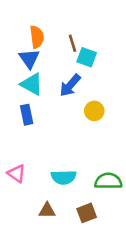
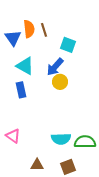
brown line: (73, 43) -> (44, 30), moved
blue triangle: (29, 59) -> (13, 38), moved
yellow circle: (94, 111) -> (60, 82), moved
cyan semicircle: (64, 177) -> (61, 139), moved

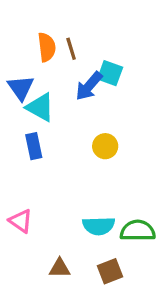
blue triangle: (13, 38) -> (21, 88), moved
blue arrow: (55, 67) -> (89, 86), moved
yellow circle: (60, 82) -> (105, 146), moved

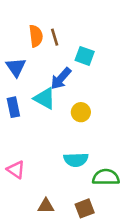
blue arrow: (89, 86) -> (61, 78), moved
cyan triangle: (40, 107) -> (45, 98), moved
blue rectangle: (34, 146) -> (13, 107), moved
cyan semicircle: (99, 226) -> (76, 160), moved

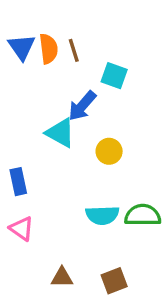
blue triangle: (16, 67) -> (22, 47), moved
blue rectangle: (13, 107) -> (18, 182), moved
green semicircle: (106, 177) -> (143, 215), moved

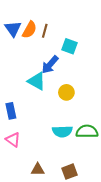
orange semicircle: (49, 49) -> (29, 30), turned 36
brown line: (74, 50) -> (45, 31), turned 32

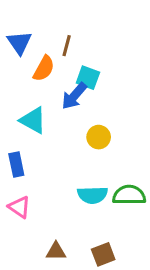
orange semicircle: (29, 30) -> (44, 68), moved
cyan square: (70, 46) -> (88, 78), moved
cyan triangle: (37, 81) -> (33, 120), moved

